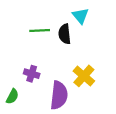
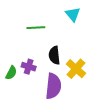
black semicircle: (65, 34) -> (54, 55), moved
green semicircle: (12, 96) -> (11, 73), moved

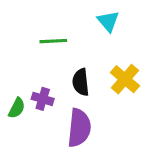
yellow cross: (76, 69) -> (125, 79), moved

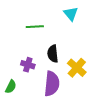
yellow cross: (125, 79) -> (77, 68), moved
green semicircle: (17, 108) -> (11, 87), moved

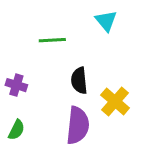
purple cross: (28, 65) -> (16, 85), moved

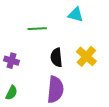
cyan triangle: (106, 21) -> (76, 15), turned -35
yellow cross: (115, 101) -> (86, 56), moved

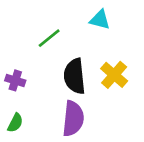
green line: (37, 29) -> (49, 38), turned -36
black semicircle: (56, 57) -> (75, 76), size x1.4

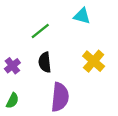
black semicircle: (75, 76) -> (45, 62), moved, size x0.7
purple cross: (15, 80) -> (12, 66), turned 35

